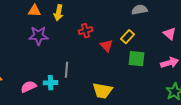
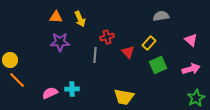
yellow arrow: (59, 13) -> (80, 19), turned -35
green square: (137, 59) -> (158, 65), turned -30
gray line: (67, 70) -> (95, 55), moved

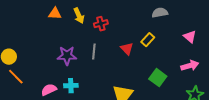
red cross: (107, 37) -> (101, 24), moved
purple star: (60, 42) -> (67, 56), moved
green square: (158, 65) -> (158, 78), moved, turned -30

